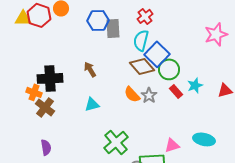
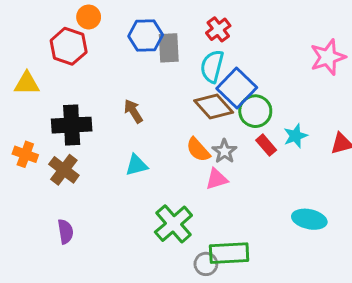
red hexagon: (39, 15) -> (69, 46), moved
yellow triangle: (23, 18) -> (27, 83), moved
orange cross: (34, 92) -> (25, 154), moved
pink triangle: (172, 145) -> (217, 179), moved

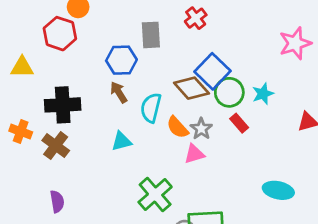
blue hexagon: (146, 36) -> (121, 60), moved
cyan semicircle: (212, 66) -> (151, 108), moved
cyan star: (295, 136) -> (263, 94), moved

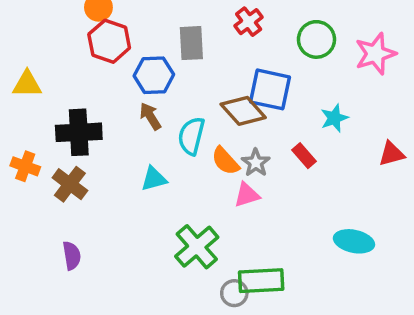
red hexagon: (60, 34) -> (109, 41), moved
blue square: (212, 71) -> (270, 89), turned -32
green circle: (229, 92) -> (316, 39), moved

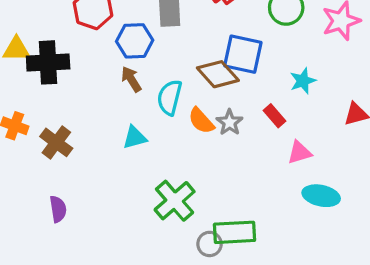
black cross: (79, 132) -> (48, 62), moved
pink triangle: (247, 195) -> (299, 152), moved

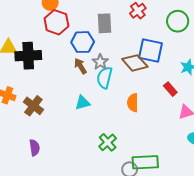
orange semicircle: (201, 121) -> (133, 103), moved, turned 42
gray star: (230, 122) -> (100, 62), moved
green cross: (175, 201) -> (108, 142), size x0.7

